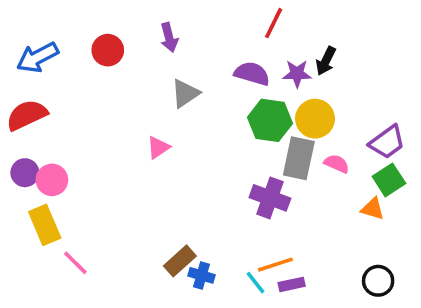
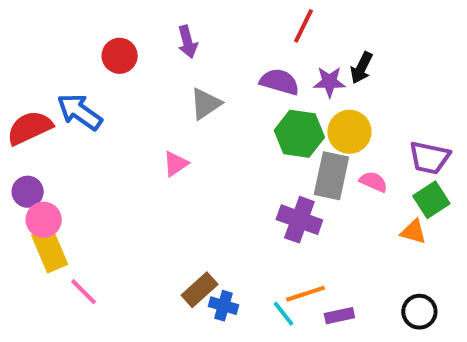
blue arrow: (37, 57) -> (80, 112), moved, turned 63
purple trapezoid: (387, 142) -> (429, 158), turned 48
pink circle: (52, 180) -> (44, 220), moved
purple rectangle: (292, 284) -> (339, 316), moved

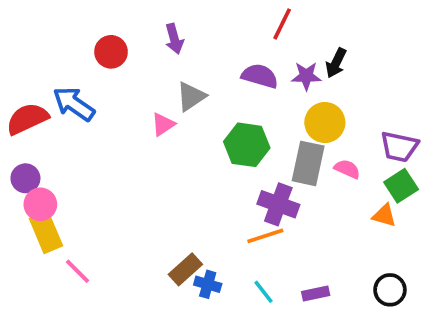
green hexagon: (299, 134) -> (247, 145), moved
pink triangle: (176, 164) -> (163, 124), moved
orange line: (305, 294) -> (265, 236), moved

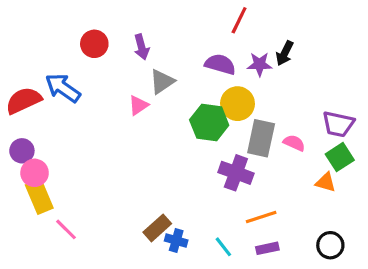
purple arrow: (174, 39) -> (142, 47), moved
yellow circle: (325, 122) -> (237, 104), moved
orange line: (265, 236) -> (261, 217), moved

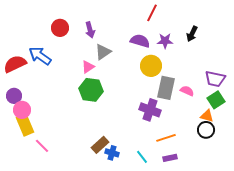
black arrow: (285, 53) -> (192, 34), moved
green hexagon: (209, 122) -> (91, 90), moved
black circle: (330, 245) -> (206, 130), moved

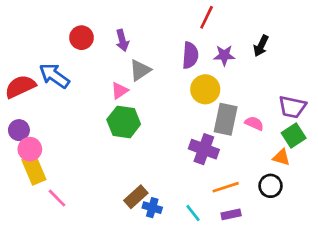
purple semicircle: (140, 41) -> (190, 55), turned 78
black circle: (206, 130) -> (271, 186), moved

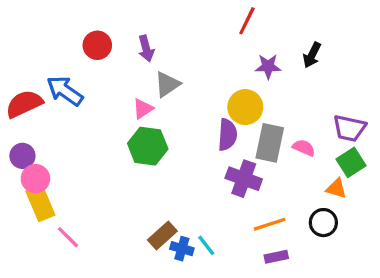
purple semicircle: (190, 55) -> (227, 135), moved
cyan line: (193, 213) -> (206, 245), moved

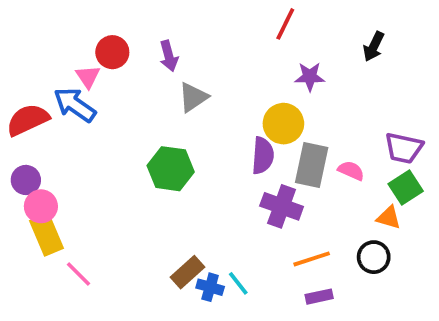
black arrow: (312, 55) -> (374, 47), moved
pink triangle: (143, 109) -> (88, 77), moved, turned -30

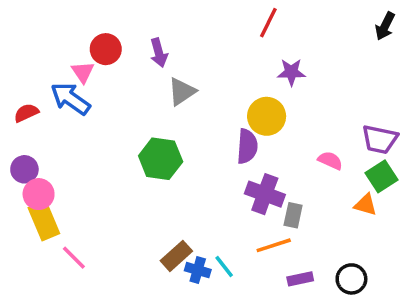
black arrow: (374, 47) -> (385, 26), moved
red semicircle: (28, 120) -> (26, 113), size x0.6
gray rectangle: (312, 165) -> (293, 215), moved, size x0.6
black circle: (374, 257) -> (351, 279), moved
orange line: (312, 259) -> (274, 245), moved

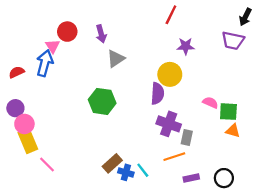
blue arrow: (70, 99) -> (45, 63), turned 70
purple trapezoid: (380, 139) -> (233, 41), moved
green square: (381, 176) -> (228, 112), moved, turned 36

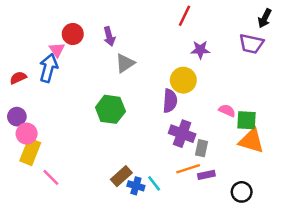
orange triangle: (233, 131) -> (251, 141), size x1.6
yellow rectangle: (28, 141) -> (30, 152), turned 45
purple rectangle: (191, 178) -> (206, 175), moved

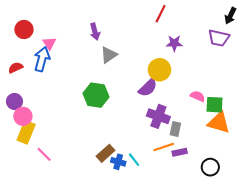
red circle: (73, 34) -> (24, 29), moved
purple semicircle: (170, 101) -> (148, 88), turned 42

